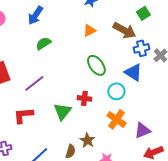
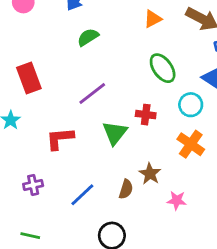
purple line: (34, 83) -> (92, 93), moved

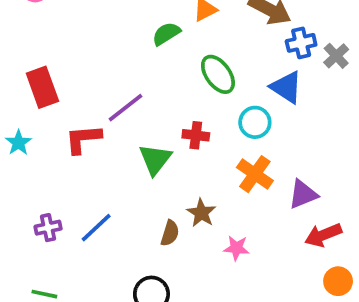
green semicircle: (88, 37) -> (166, 34), moved
red L-shape: (60, 139) -> (83, 139), moved
blue line: (82, 195) -> (96, 228), moved

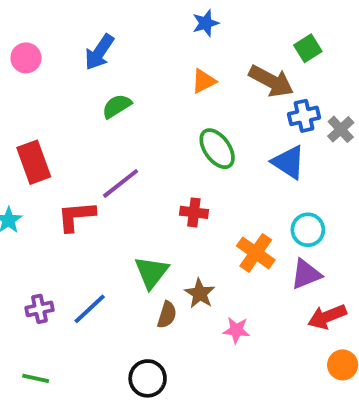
green semicircle: (166, 34) -> (117, 106), moved
cyan circle: (255, 122) -> (308, 230), moved
green triangle: (155, 159) -> (151, 272), moved

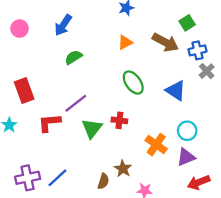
blue cross: (304, 116) -> (197, 50), moved
green triangle: (151, 272) -> (92, 128), moved
purple cross: (39, 309) -> (28, 178), size x1.5

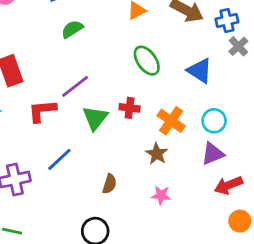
orange cross: (156, 145) -> (171, 121), moved
brown star: (123, 169) -> (157, 154), moved
blue line: (57, 178) -> (59, 159), moved

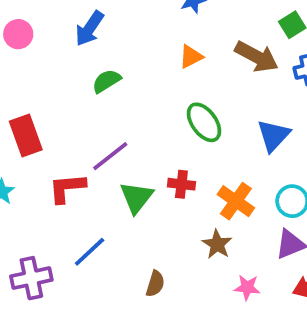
blue triangle: (200, 71) -> (273, 135), turned 40
pink star: (161, 195) -> (247, 287), moved

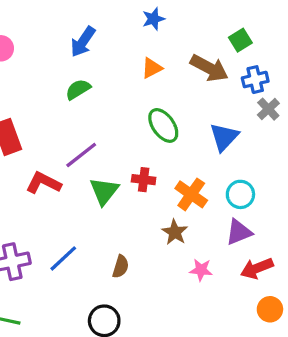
blue arrow: (90, 28) -> (83, 42), moved
red L-shape: (67, 188) -> (43, 183), turned 32
blue line: (90, 252) -> (63, 258), moved

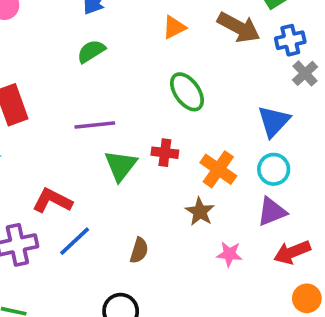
blue triangle: (224, 137) -> (274, 121), moved
purple line: (81, 155) -> (95, 125), turned 32
red L-shape: (43, 183) -> (52, 201), moved

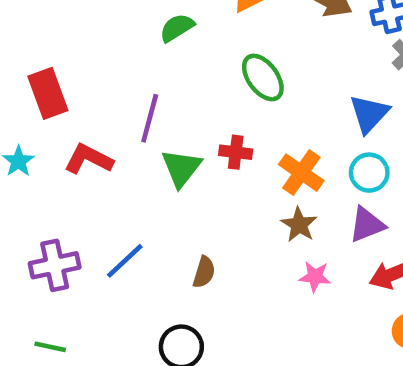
green semicircle: (91, 51) -> (177, 28), moved
purple line: (95, 125) -> (150, 118), turned -69
red L-shape: (52, 201) -> (89, 159), moved
brown star: (200, 212) -> (299, 225), moved

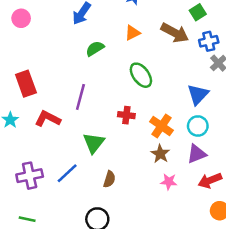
green triangle: (181, 168) -> (94, 143), moved

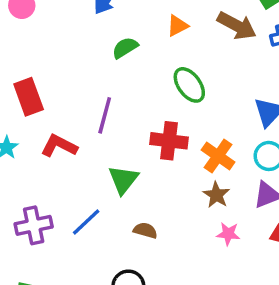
red cross: (126, 115) -> (169, 141), size x1.5
brown semicircle: (109, 179) -> (145, 230), turned -91

